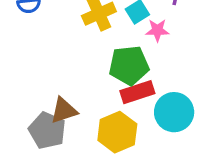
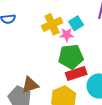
pink star: (157, 30) -> (67, 35), moved

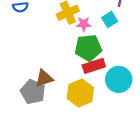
cyan square: (76, 23) -> (110, 20), moved

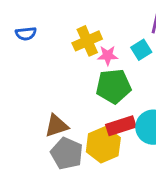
red rectangle: (94, 66) -> (121, 126), moved
gray pentagon: (33, 92) -> (67, 153), moved

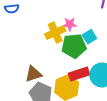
yellow cross: (87, 41) -> (55, 32), moved
cyan square: (141, 50) -> (89, 37), moved

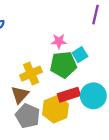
yellow cross: (55, 32) -> (31, 74), moved
brown triangle: (33, 74) -> (20, 95), turned -30

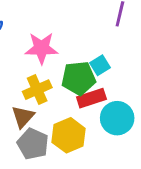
pink star: (59, 41) -> (41, 48), moved, size x1.6
red rectangle: (69, 95) -> (91, 98), moved

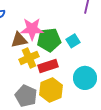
green pentagon: (79, 78) -> (49, 40), moved
red rectangle: (91, 98) -> (48, 66), moved
brown triangle: (23, 117) -> (19, 40), moved, turned 36

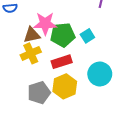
yellow cross: (29, 58) -> (31, 53), moved
gray pentagon: (26, 96) -> (39, 93), turned 30

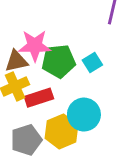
red rectangle: (62, 62) -> (39, 98), moved
cyan circle: (100, 74) -> (84, 115), moved

